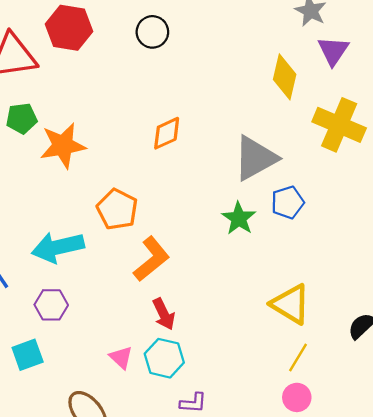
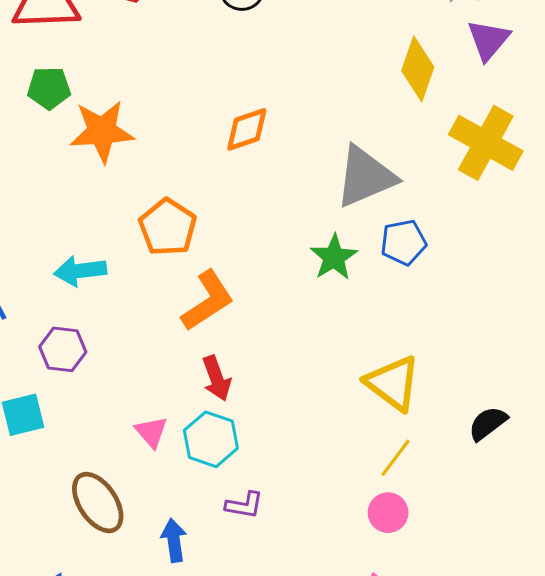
cyan arrow: (58, 247) -> (80, 271), size x0.7

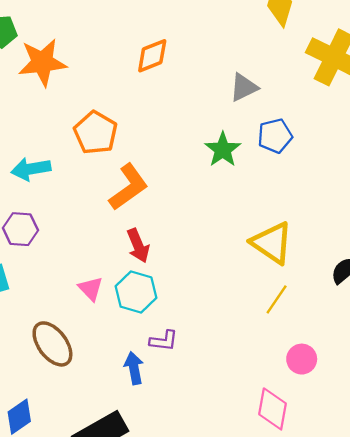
gray triangle: (365, 177) -> (244, 87), size x0.6
pink circle: (388, 513) -> (302, 359), moved
blue arrow: (174, 540) -> (134, 368), moved

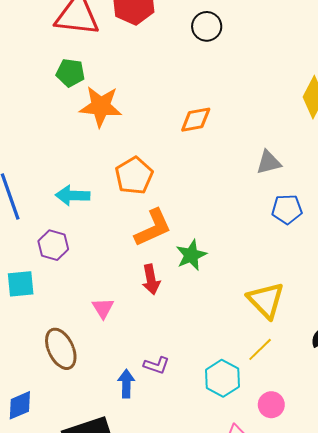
green star: (223, 150) -> (191, 255), moved
cyan hexagon: (136, 292) -> (222, 378), moved

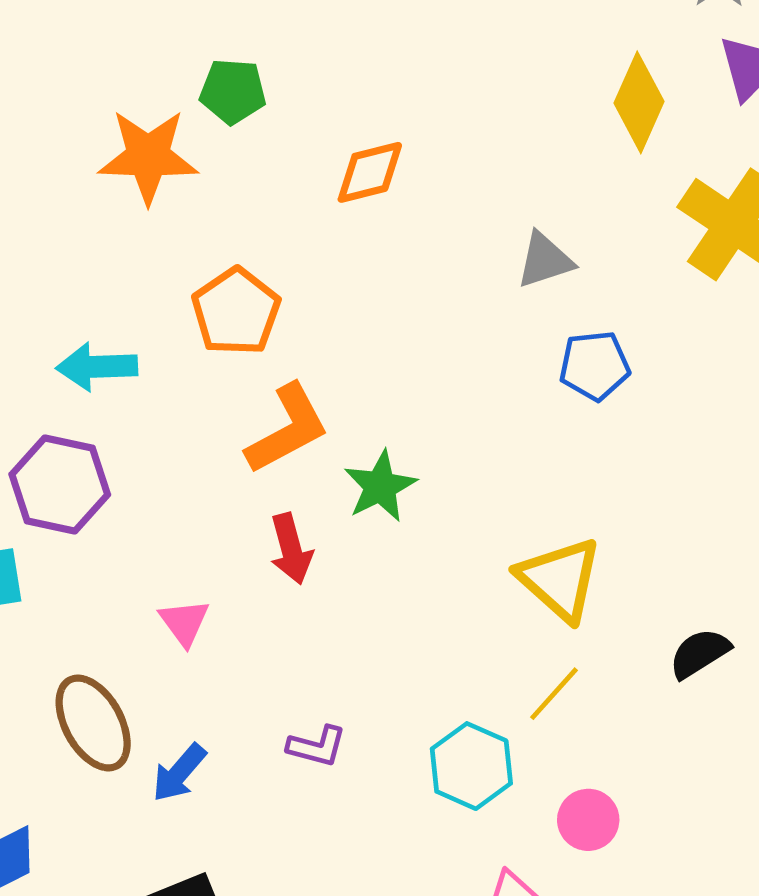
green pentagon: (70, 73) -> (233, 91), moved
purple hexagon: (53, 245) -> (60, 484), size x1.4
blue arrow: (126, 384) -> (179, 773), moved, turned -136

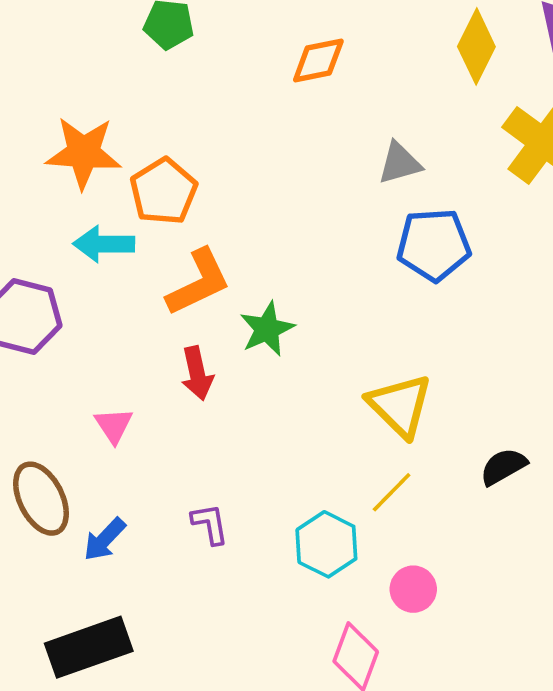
orange star: (148, 156) -> (83, 153), moved
orange diamond: (370, 172) -> (318, 61), moved
blue pentagon: (594, 366) -> (434, 245), size x1.4
cyan arrow: (97, 367) -> (104, 244), moved
purple L-shape: (317, 746) -> (210, 524), turned -117

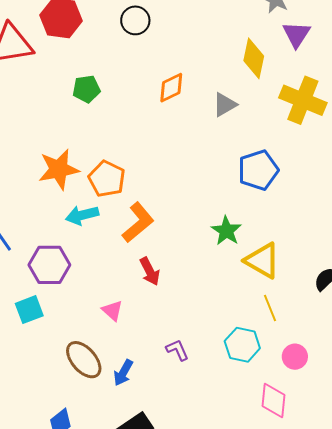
gray triangle: (400, 163) -> (225, 105), moved
green star: (267, 329) -> (226, 231), moved
yellow line: (392, 492) -> (270, 308), turned -52

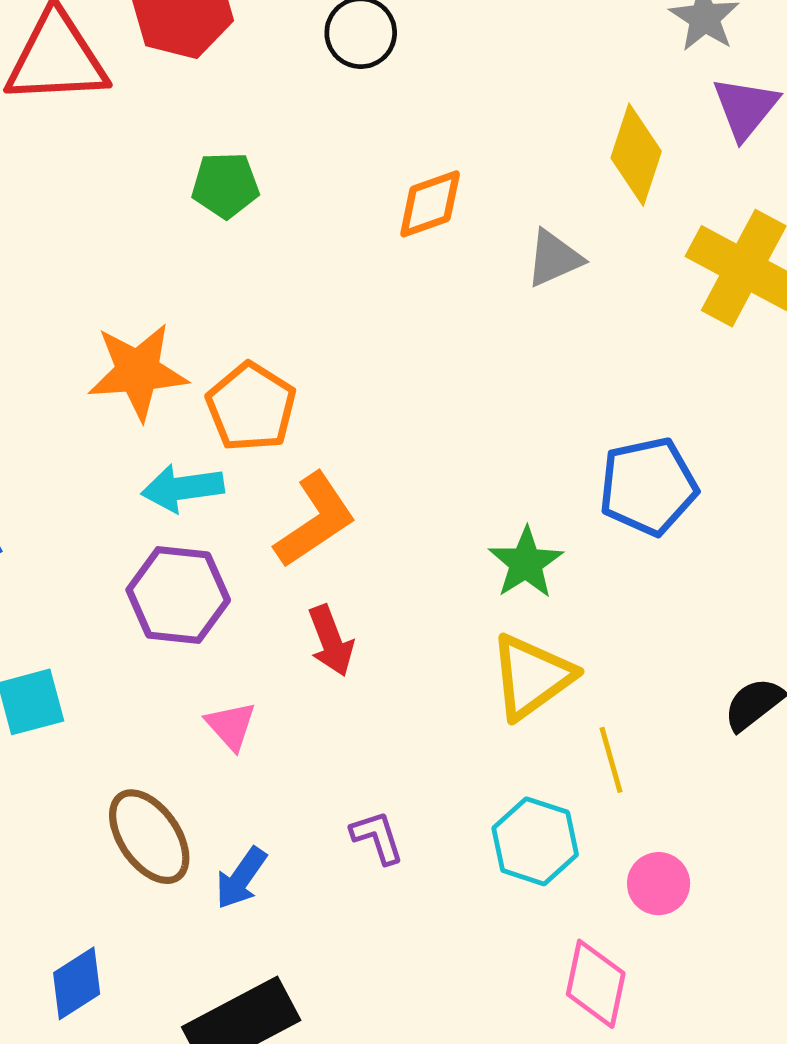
blue pentagon: (258, 170) -> (648, 486), moved
yellow triangle: (262, 261) -> (532, 677), moved, turned 48
purple hexagon: (49, 265) -> (178, 595), moved

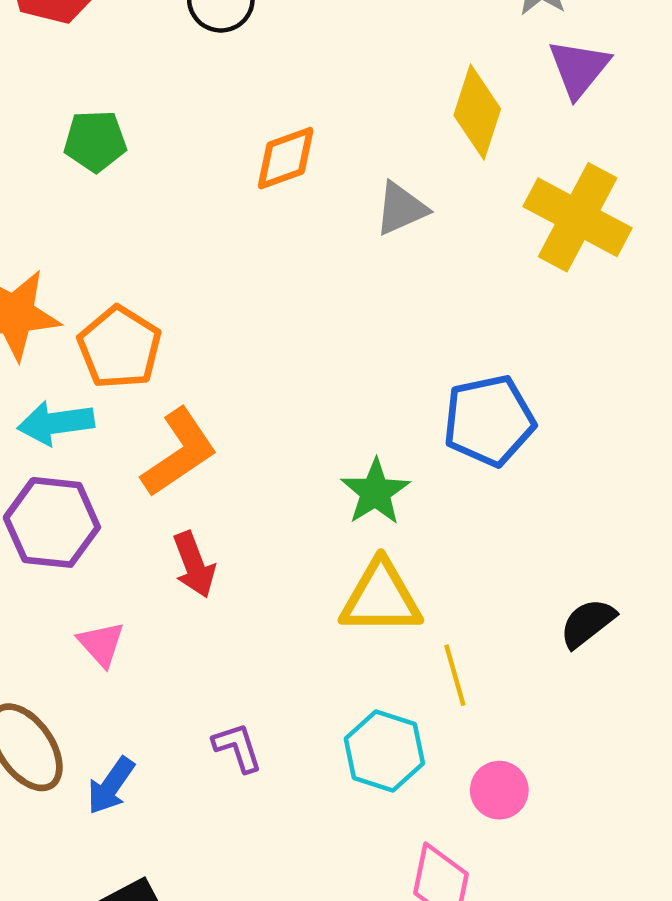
yellow triangle: (532, 677) -> (381, 598), turned 36

